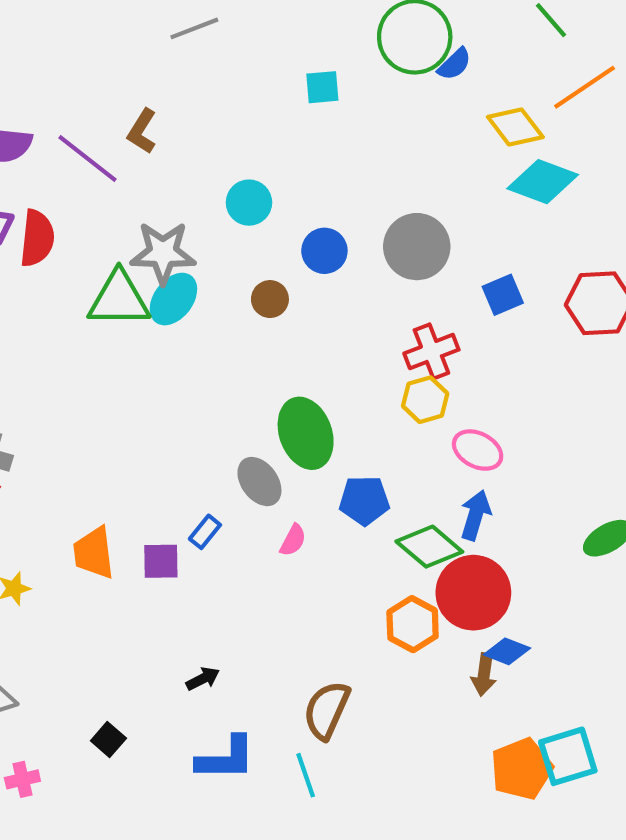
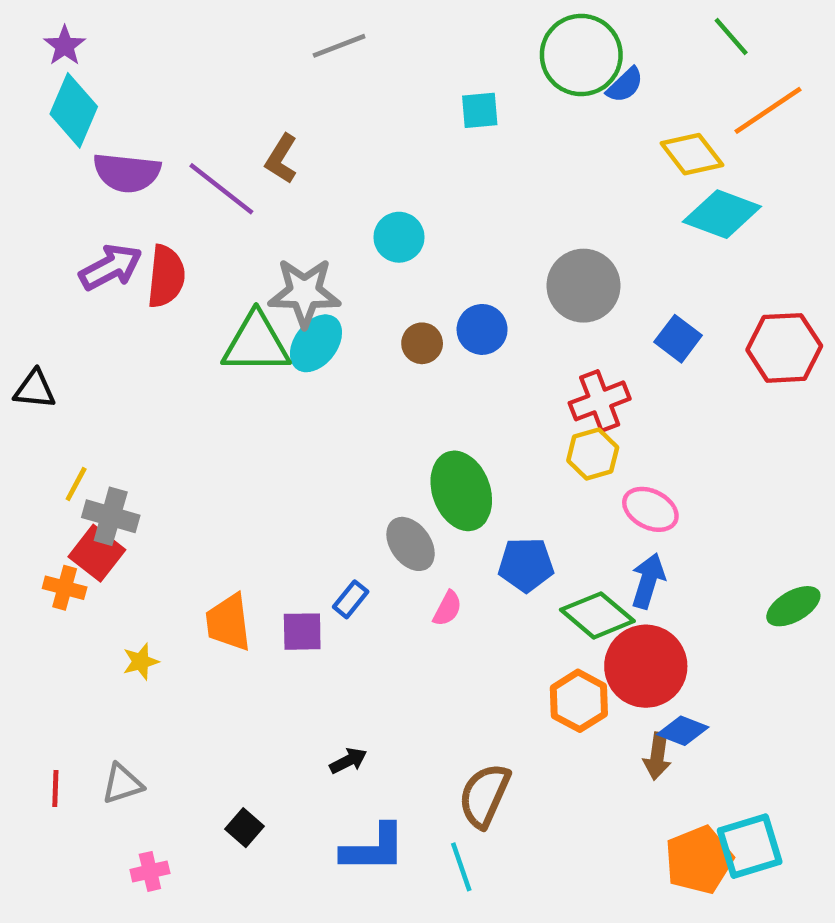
blue circle: (324, 251) -> (482, 329), moved
blue square: (503, 295) -> (678, 339), turned -30

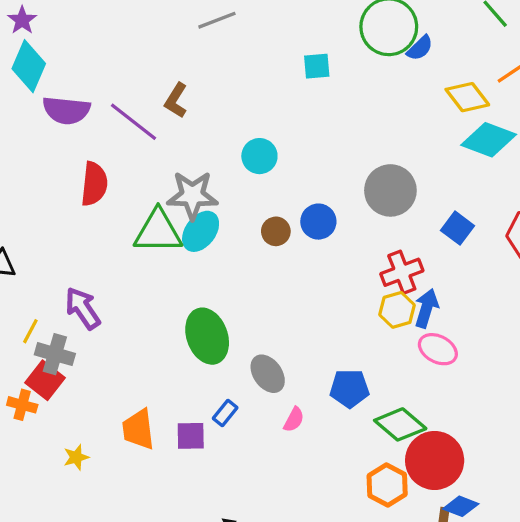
purple arrow: (111, 267) -> (83, 308), moved, turned -96
green ellipse: (461, 491) -> (207, 336), moved
blue arrow: (648, 581) -> (426, 308), moved

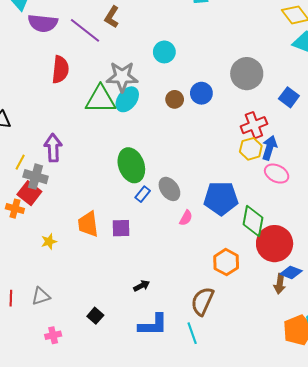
purple arrow: (83, 308) -> (53, 148), turned 32
blue pentagon: (349, 388) -> (221, 198), size x1.4
blue rectangle: (225, 413) -> (143, 194), moved
green diamond: (400, 424) -> (253, 221), turned 60
orange hexagon: (387, 485) -> (226, 262), moved

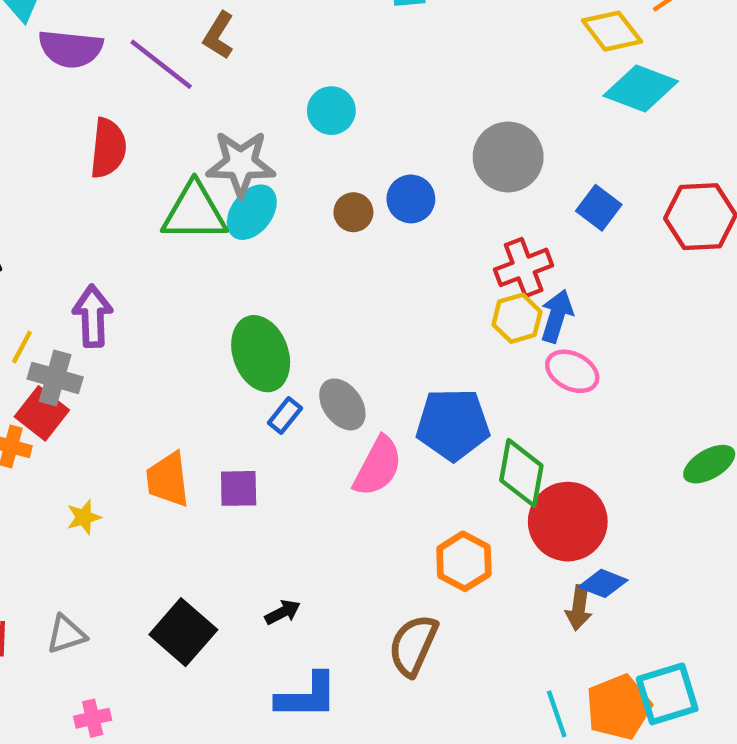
pink semicircle: (186, 218) -> (378, 466), size x1.8
black square: (95, 316) -> (183, 632), moved, size x1.8
cyan line: (192, 333) -> (557, 714), moved

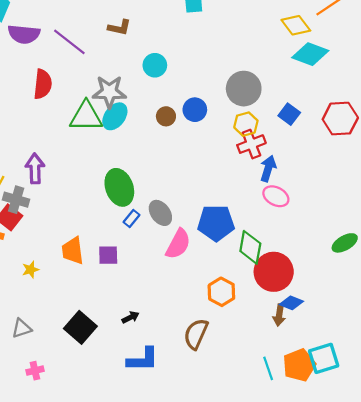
brown L-shape: (219, 35) -> (119, 28), moved, turned -110
yellow hexagon: (517, 318) -> (246, 124), moved

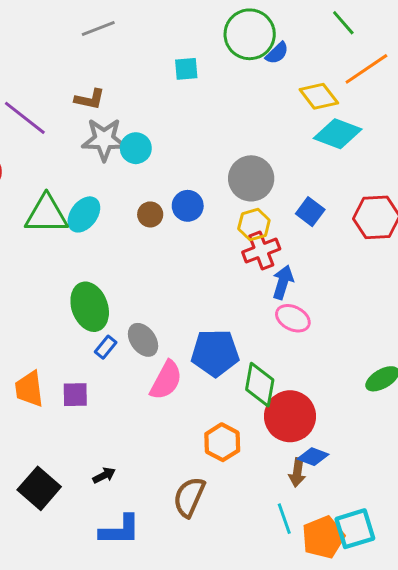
gray star: (109, 92) -> (104, 140), moved
cyan line: (268, 368) -> (284, 519), moved

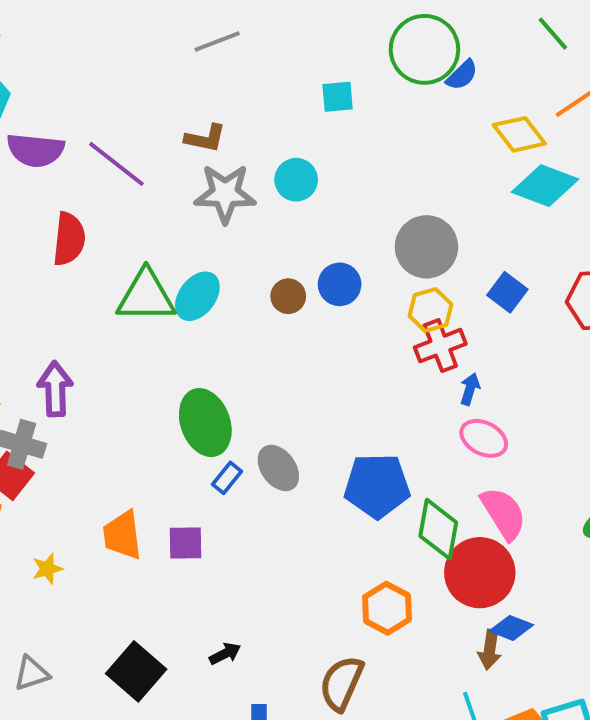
cyan circle: (136, 148) -> (296, 180), moved
blue arrow: (283, 282) -> (470, 389), size x0.7
pink semicircle: (166, 380) -> (503, 513), moved, turned -60

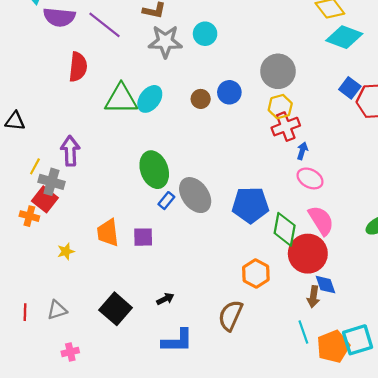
blue square: (507, 292) -> (350, 88), moved
gray ellipse: (278, 468) -> (195, 195), size x1.4
blue diamond: (511, 628) -> (325, 285), turned 50

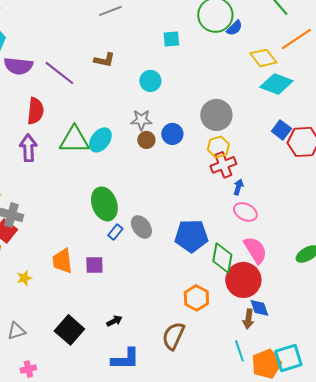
gray star: (165, 41) -> (141, 120), moved, size x0.7
purple arrow: (70, 151) -> (28, 148), moved
gray ellipse: (195, 195) -> (141, 227), size x0.7

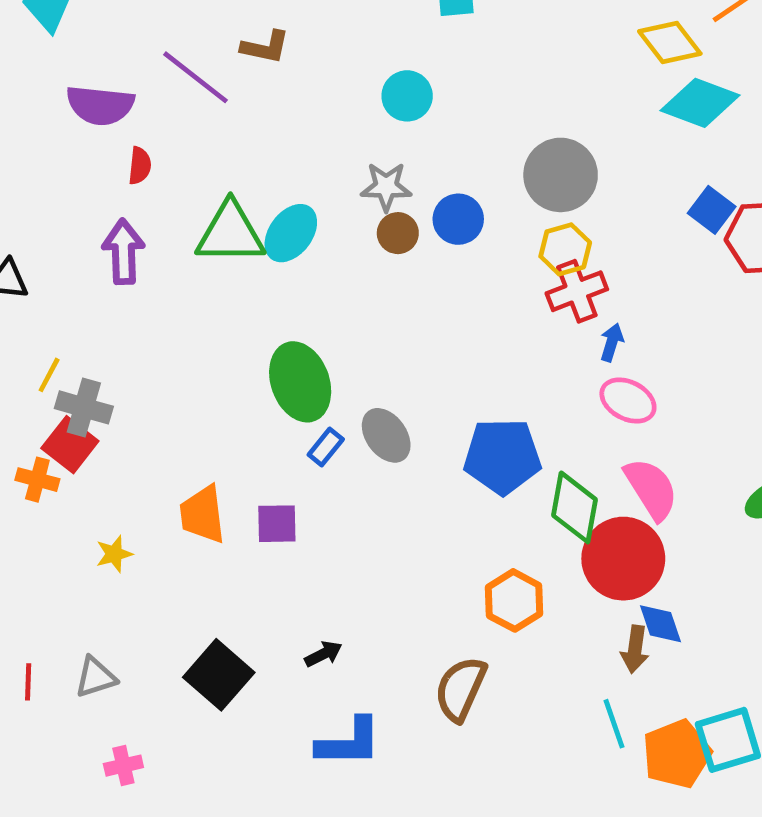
brown L-shape: (104, 60) -> (265, 47), moved
purple semicircle: (18, 66) -> (100, 105), moved
red semicircle: (35, 111) -> (140, 166), size x0.6

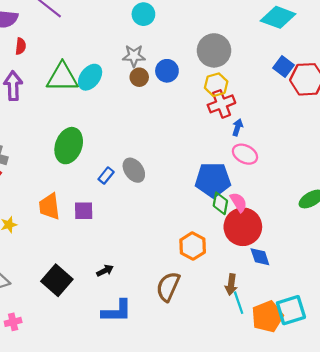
green ellipse: (300, 382) -> (69, 146), moved, turned 40
blue pentagon: (502, 456) -> (213, 180), moved
pink semicircle: (651, 489) -> (239, 202), moved, size x0.7
green diamond: (574, 507) -> (220, 203), size x0.7
brown arrow: (635, 649) -> (231, 284), moved

